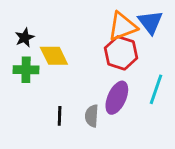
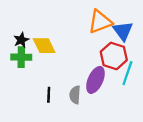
blue triangle: (150, 22) -> (123, 31), moved
black star: (25, 38) -> (21, 40), moved
red hexagon: (121, 53) -> (114, 56), moved

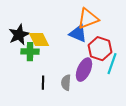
blue triangle: (123, 31) -> (78, 34), moved, turned -30
black star: (21, 40) -> (19, 35), size x1.5
green cross: (21, 57) -> (30, 52), moved

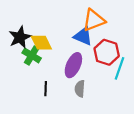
green cross: (30, 52) -> (32, 55), turned 30
purple ellipse: (84, 70) -> (73, 65), moved
gray semicircle: (66, 83) -> (80, 89), moved

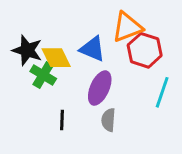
blue triangle: (83, 36) -> (92, 49), moved
black star: (20, 37) -> (27, 50), turned -30
red hexagon: (107, 52) -> (145, 50), moved

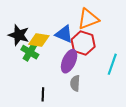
red hexagon: (145, 50) -> (83, 43), moved
yellow diamond: (56, 58) -> (39, 40), turned -55
black line: (62, 120) -> (43, 94), moved

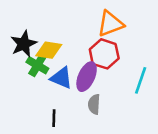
blue triangle: (64, 34) -> (61, 78), moved
black star: (19, 35) -> (24, 44), turned 30

